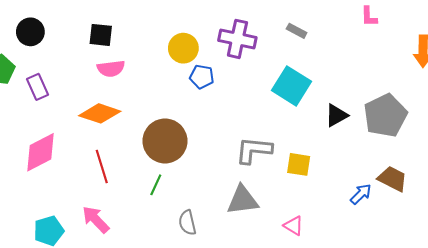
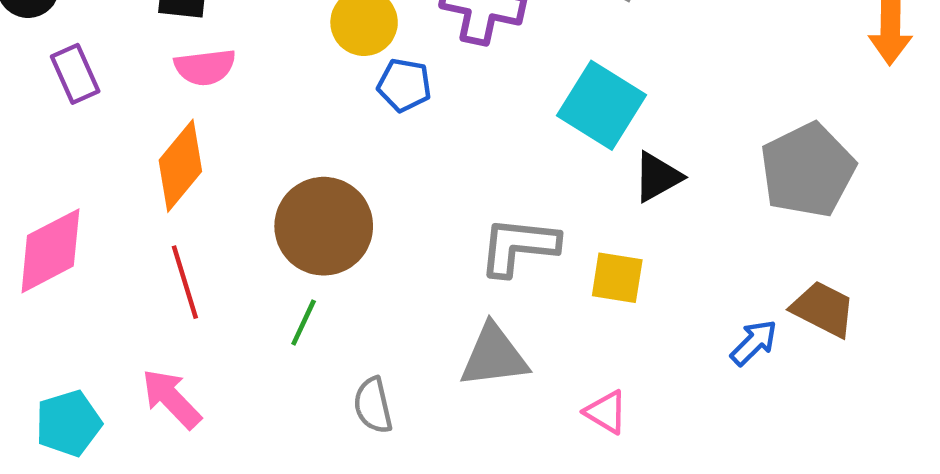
purple rectangle: (37, 87) -> (75, 74), moved
orange diamond: (100, 113) -> (180, 166), turned -69
black triangle: (336, 115) -> (657, 177), moved

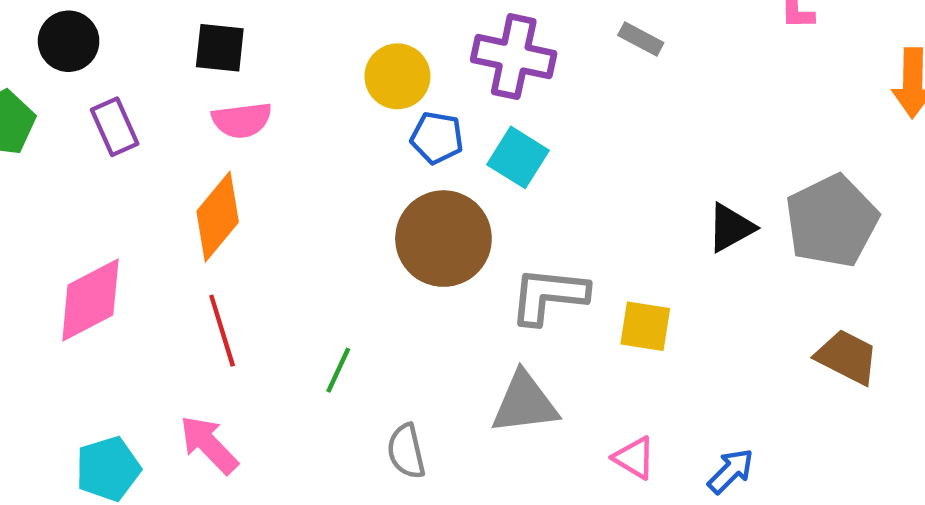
cyan square: (601, 105) -> (518, 157), moved, size x0.7
black triangle: (657, 177) -> (731, 228), moved
brown circle: (324, 226) -> (443, 239), moved
blue arrow: (754, 343) -> (731, 471), moved

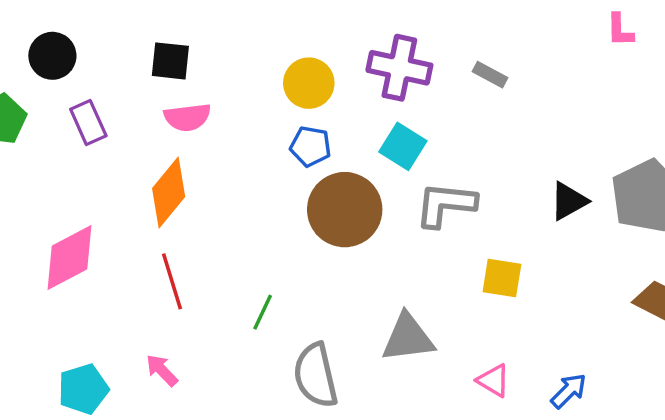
gray rectangle: (641, 39) -> (490, 75), moved
blue pentagon: (437, 138) -> (311, 146), moved
gray L-shape: (549, 296) -> (446, 204), moved
pink arrow: (209, 445) -> (162, 370), size x0.7
gray semicircle: (406, 451) -> (316, 375), size x1.5

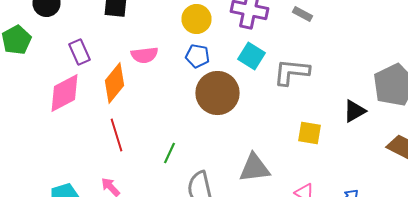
pink semicircle: (187, 117) -> (144, 55), moved
purple rectangle: (88, 122) -> (80, 52), moved
black triangle: (569, 201) -> (354, 111), moved
gray L-shape: (446, 204) -> (292, 72), moved
pink diamond: (70, 257) -> (64, 93), moved

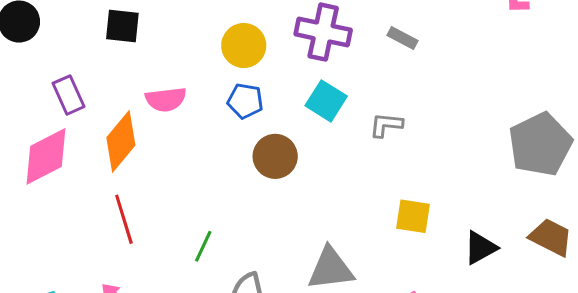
gray L-shape: (292, 72) -> (386, 125), size x0.6
brown circle: (218, 93) -> (275, 156), size x0.7
black triangle: (354, 111) -> (480, 248), moved

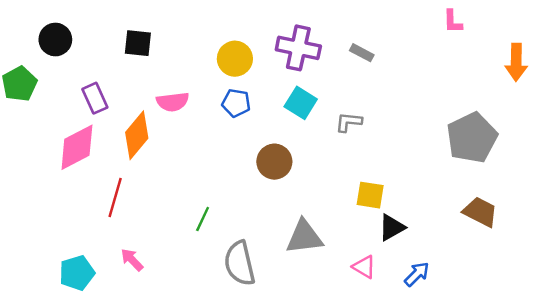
brown circle: (275, 156) -> (274, 162), moved
red line: (124, 219) -> (115, 197), moved, turned 33
black triangle: (480, 248) -> (392, 227), moved

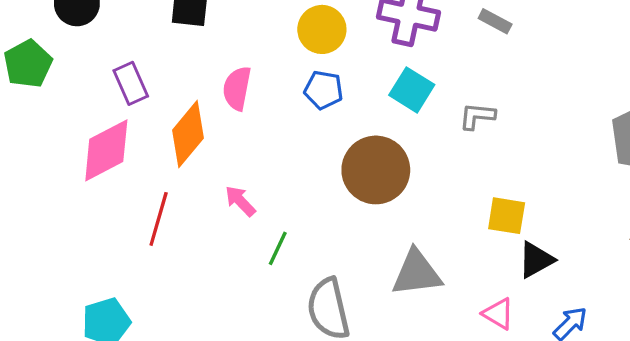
pink semicircle: (173, 102) -> (237, 88), turned 108
brown circle: (274, 162) -> (376, 170), size x1.4
pink arrow: (132, 260) -> (240, 201), moved

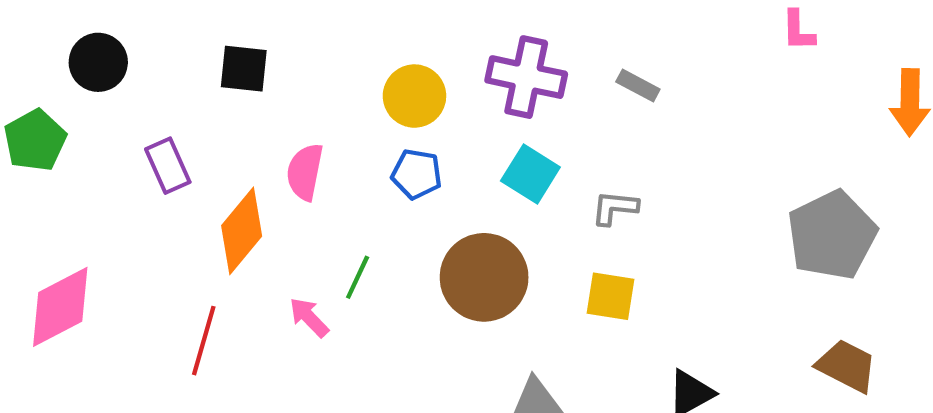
pink diamond: (106, 150) -> (60, 307), moved
yellow square: (507, 216) -> (611, 296), moved
green line: (278, 248) -> (358, 277), moved

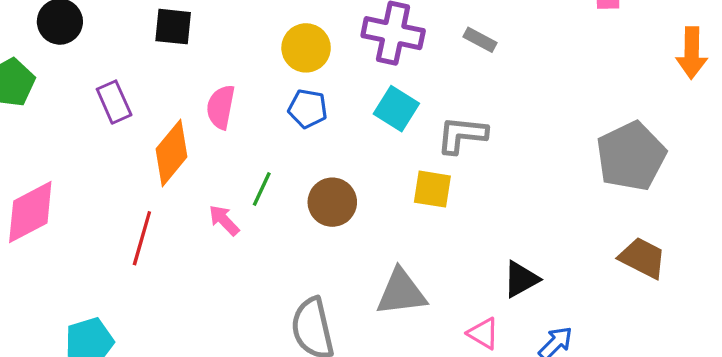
gray L-shape: (615, 208) -> (462, 135), size x1.4
brown circle: (484, 277) -> (332, 202), moved, size x0.7
yellow square: (611, 296) -> (432, 189), moved

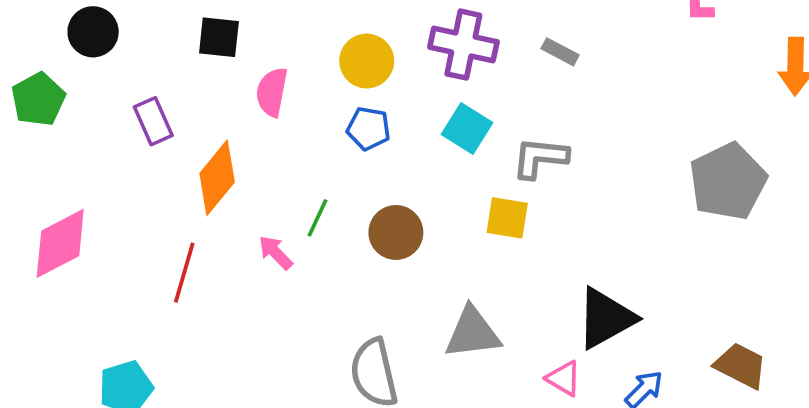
pink semicircle: (221, 107) -> (272, 92), moved
brown trapezoid: (642, 258) -> (741, 366), moved
black triangle: (521, 279) -> (606, 318), size x1.5

